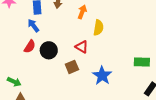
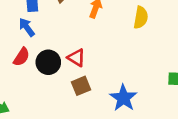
yellow semicircle: (98, 28) -> (141, 17), moved
red triangle: (82, 47) -> (76, 58), moved

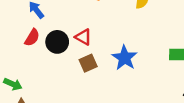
blue star: (123, 98) -> (125, 58), moved

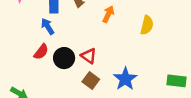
brown square: (88, 63) -> (91, 80), turned -35

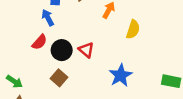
yellow semicircle: (147, 25) -> (133, 29), moved
brown square: (91, 80) -> (59, 78), moved

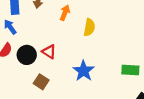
brown square: (59, 78) -> (41, 82), moved

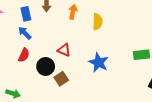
black circle: (27, 55) -> (46, 66), moved
brown square: (41, 82) -> (61, 79), turned 32

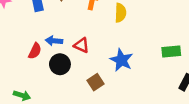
blue arrow: (25, 33) -> (54, 41), moved, turned -40
brown square: (61, 79) -> (95, 82), moved

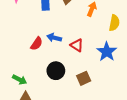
blue star: (121, 60) -> (107, 52), moved
black circle: (60, 64) -> (56, 71), moved

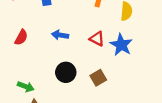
red semicircle: (37, 44) -> (21, 37), moved
red triangle: (77, 45) -> (97, 39), moved

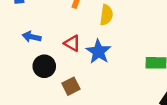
black circle: (66, 72) -> (44, 66), moved

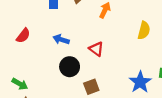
yellow semicircle: (106, 15) -> (144, 30), moved
blue star: (98, 52) -> (140, 82), moved

